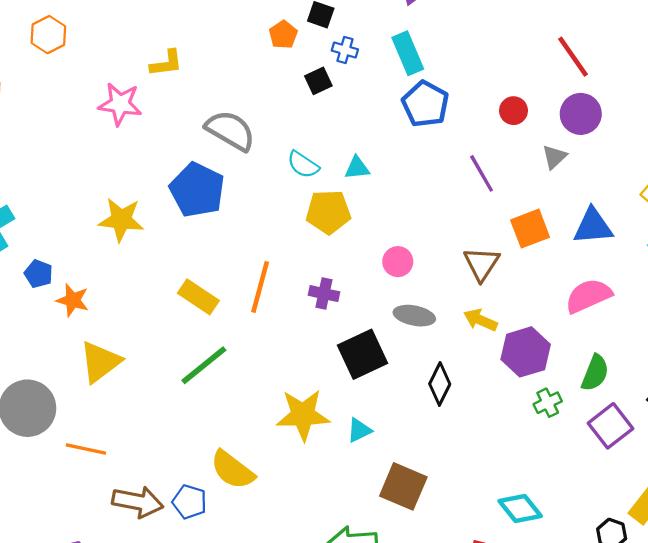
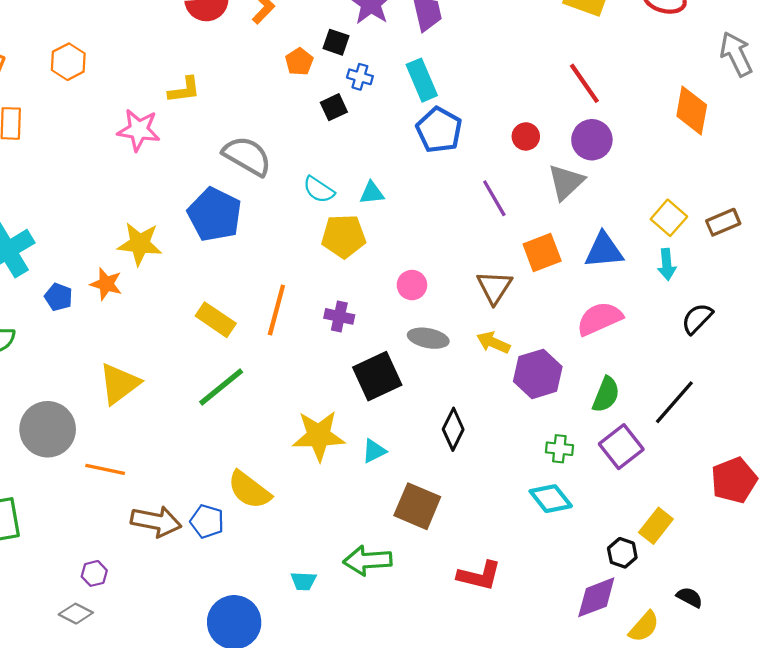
gray triangle: (554, 157) -> (566, 182), size x1.5
orange star: (73, 300) -> (106, 284), moved
black diamond: (440, 384) -> (453, 429), moved
green cross: (548, 403) -> (559, 449), moved, turned 32
cyan diamond: (520, 508) -> (551, 499), moved

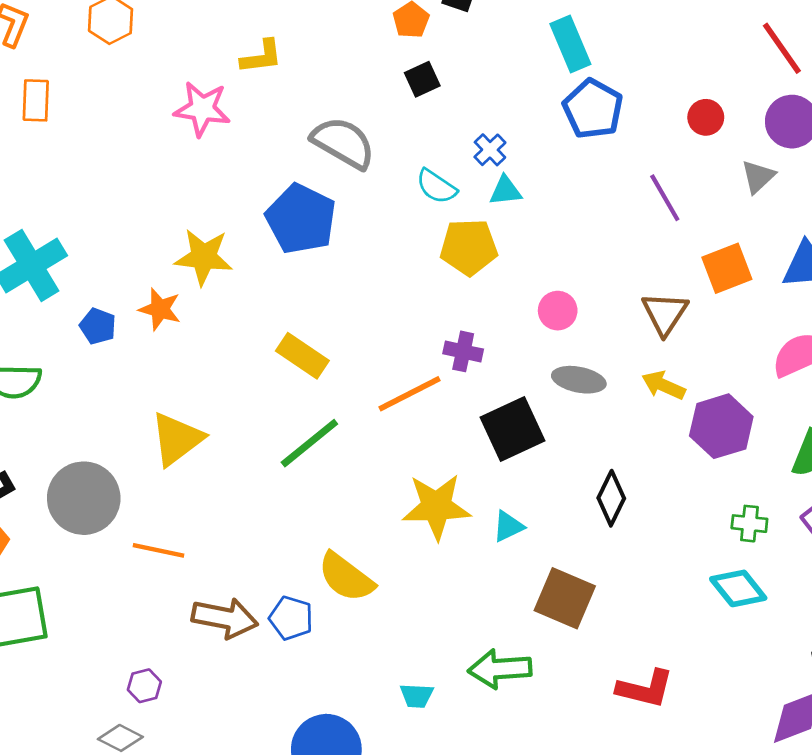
blue cross: (360, 77) -> (490, 150), moved, turned 30
black square: (334, 107) -> (422, 79), moved
gray triangle: (566, 182) -> (758, 177), size x0.7
orange line: (276, 310) -> (410, 394), moved, turned 48

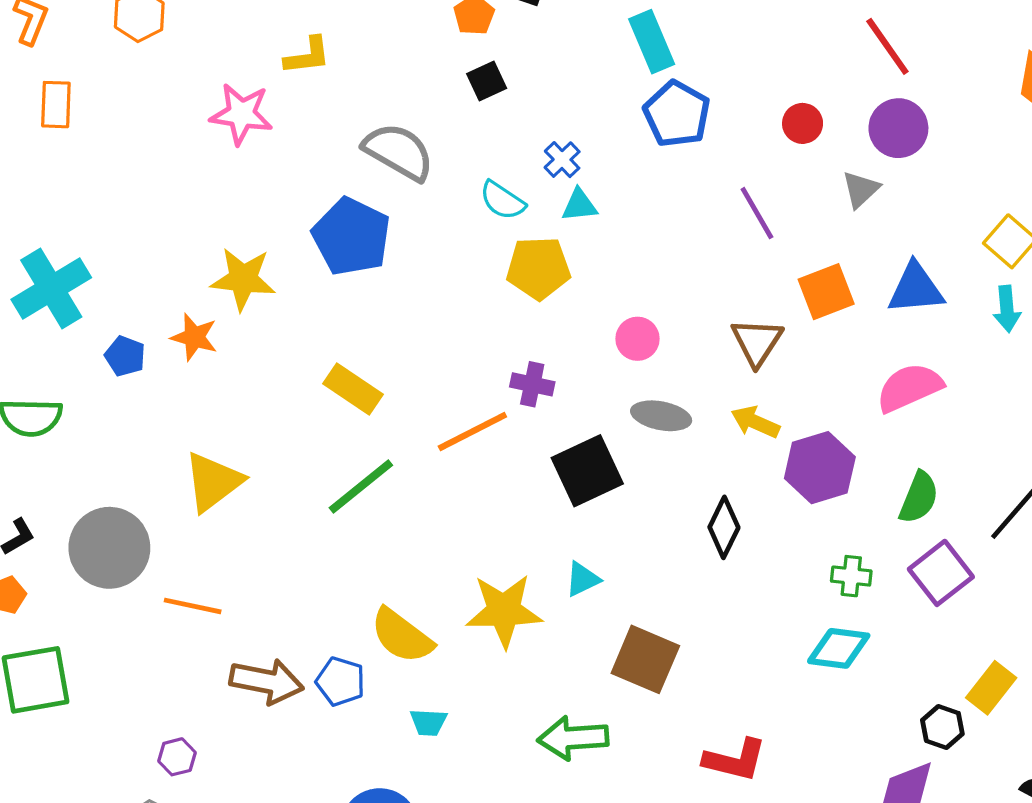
black diamond: (611, 498) -> (724, 527), moved
yellow star: (436, 507) -> (504, 611), moved
cyan diamond: (738, 588) -> (839, 648), turned -44
cyan trapezoid: (417, 696) -> (428, 722), moved

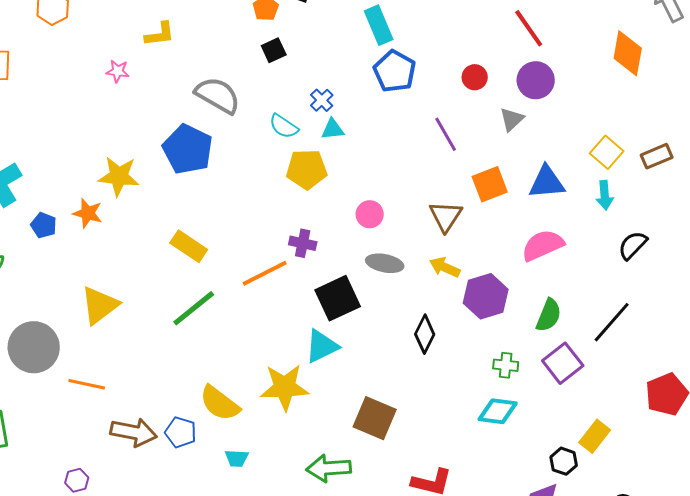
pink star: (241, 114) -> (118, 71), size x0.6
cyan triangle: (582, 579) -> (322, 346), moved, size x1.5

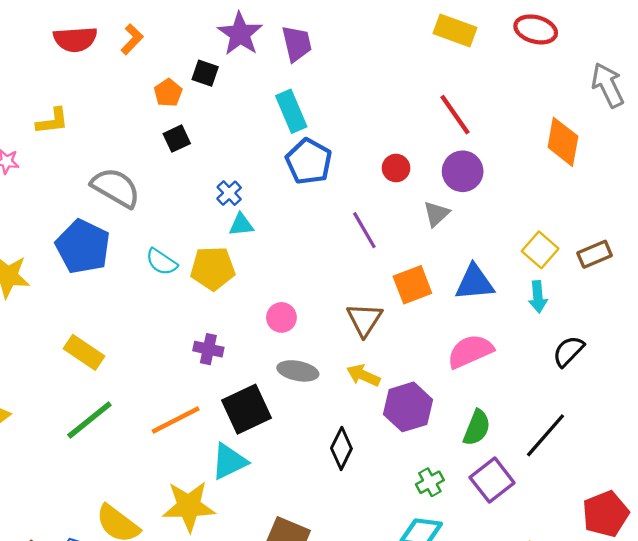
cyan semicircle: (284, 126) -> (161, 262), moved
orange line: (265, 273) -> (176, 420), moved
green cross: (506, 365) -> (430, 482), turned -35

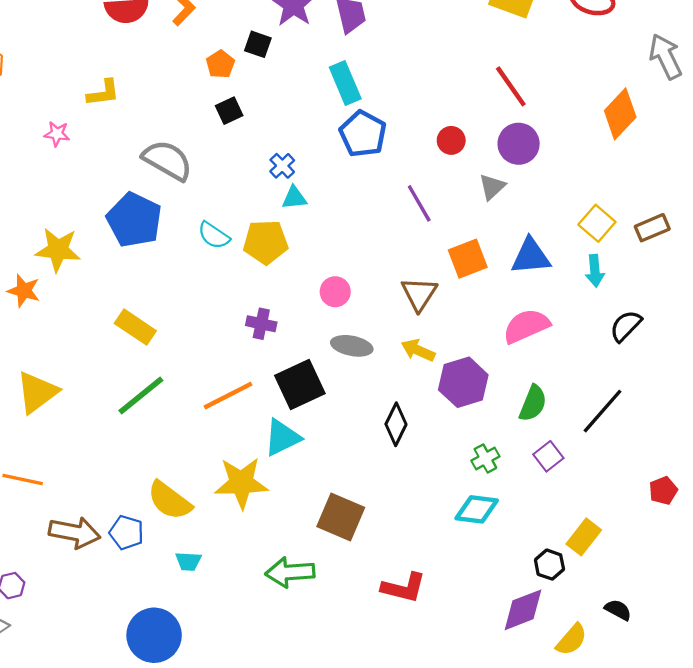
orange diamond: (563, 142) -> (620, 114), turned 33
purple square: (492, 480) -> (548, 456), size x0.7
red pentagon: (606, 514) -> (663, 491), size x0.6

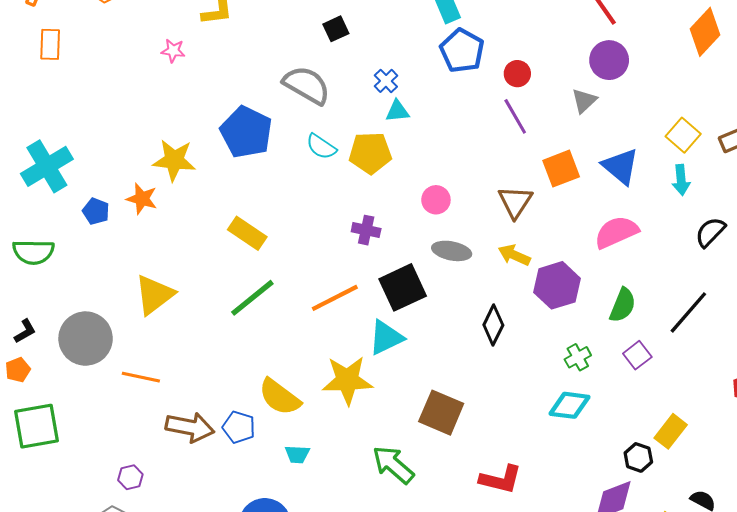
red circle: (451, 140) -> (517, 74), moved
gray semicircle: (167, 160) -> (307, 85), moved
blue triangle: (531, 256) -> (621, 166), turned 45
green arrow: (290, 572) -> (393, 465), turned 45

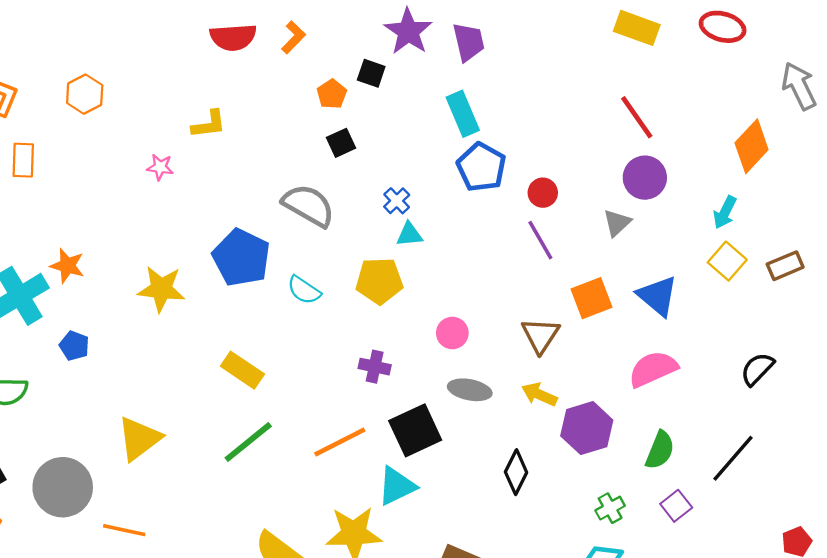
cyan semicircle: (321, 147) -> (304, 290), moved
cyan arrow: (681, 180) -> (725, 212), moved, turned 32
orange star: (142, 199) -> (67, 266), moved

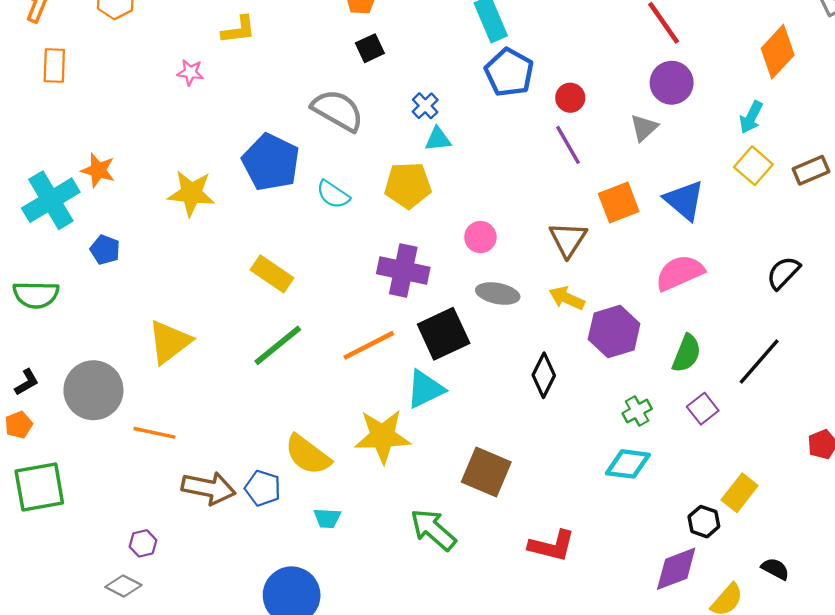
purple cross: (375, 367) -> (403, 270), size x1.6

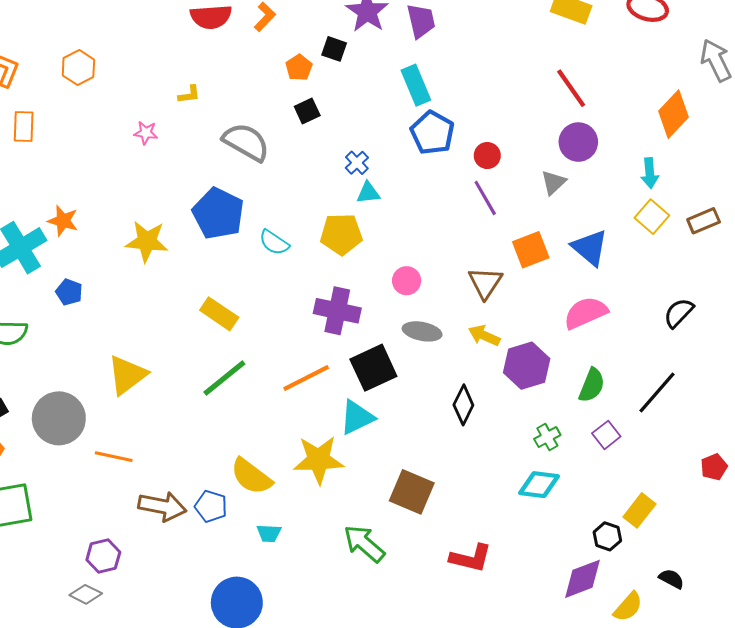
yellow L-shape: (239, 30) -> (189, 94), size x0.7
gray semicircle: (338, 110) -> (246, 142), moved
cyan arrow: (751, 117) -> (650, 173), turned -32
purple hexagon: (143, 543) -> (103, 556), size x1.4

